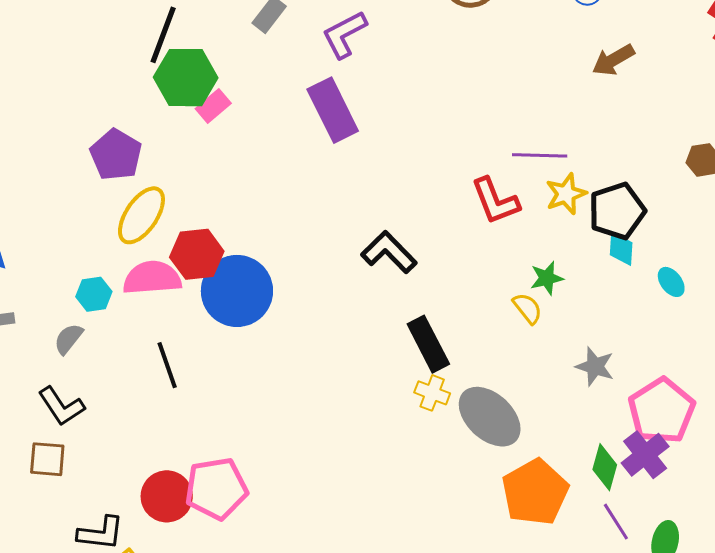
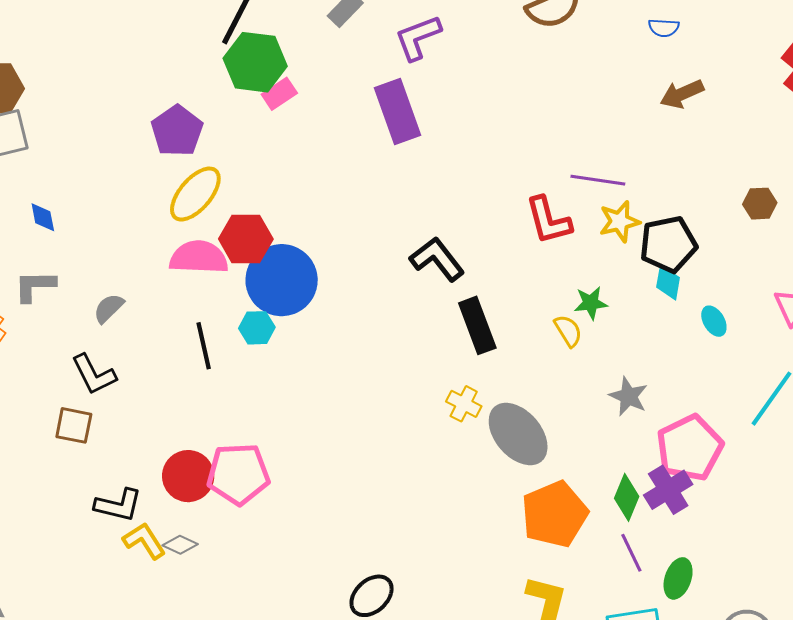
cyan hexagon: (94, 294) -> (257, 328), moved
black rectangle: (428, 344) -> (477, 325), moved

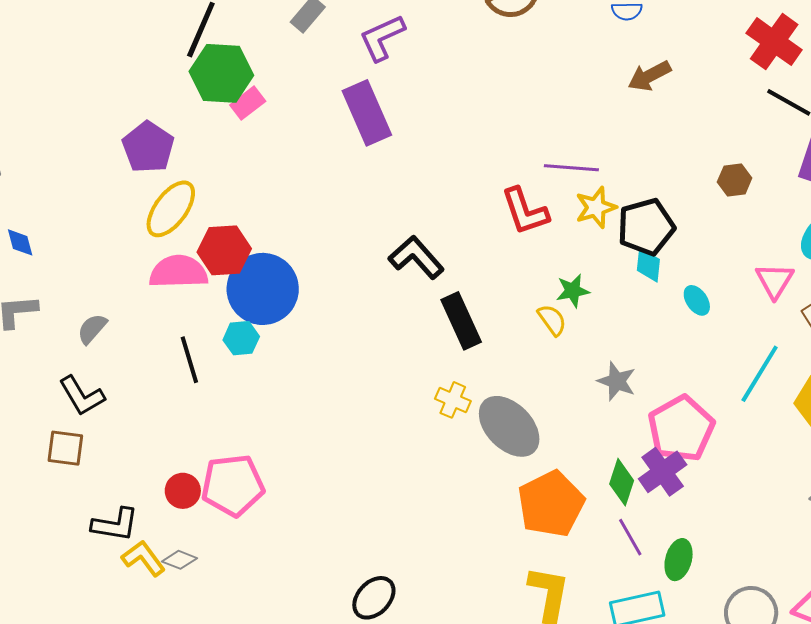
red circle: (188, 476) -> (183, 491), size x0.7

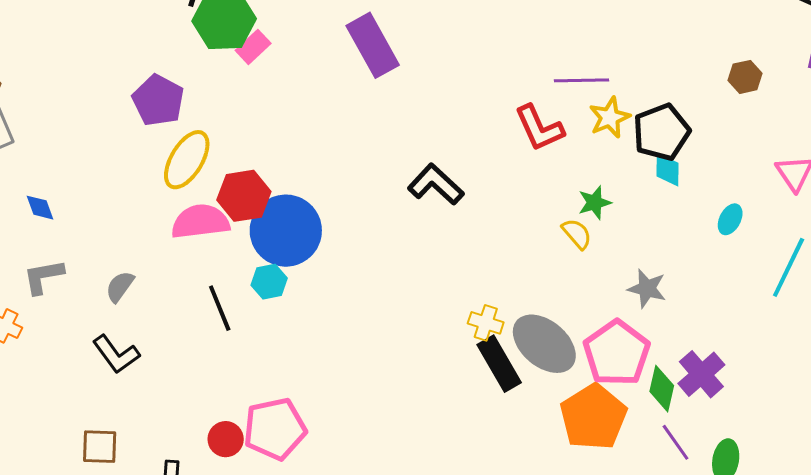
cyan ellipse: (697, 300) -> (730, 219), moved, turned 68
black rectangle: (461, 321) -> (499, 364), moved
pink pentagon: (681, 429) -> (617, 353), moved
brown square: (65, 448) -> (100, 447), moved

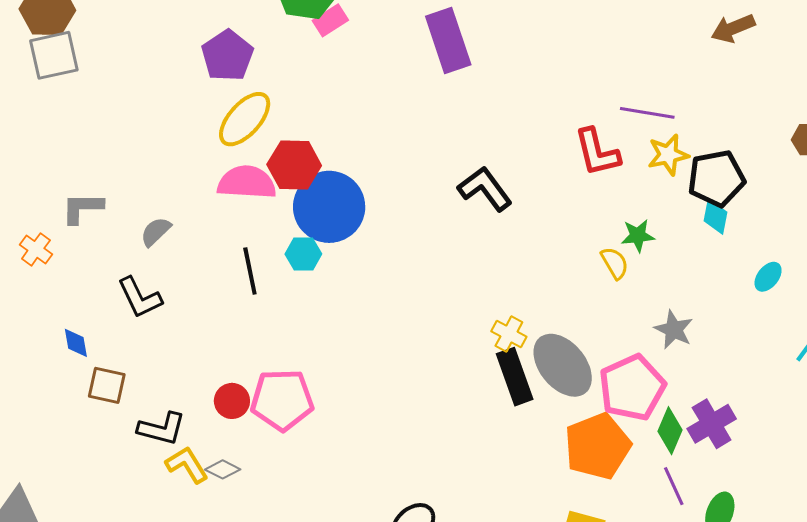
blue diamond: (40, 208) -> (76, 343), moved

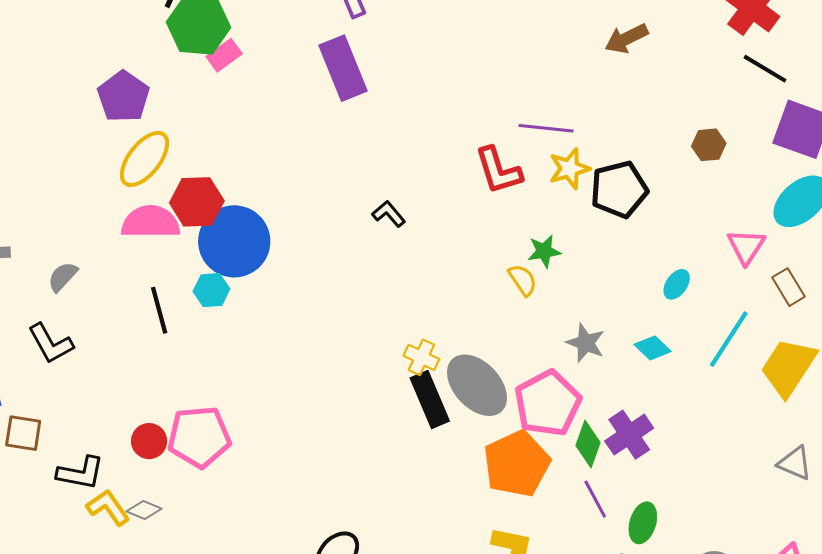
black L-shape: (485, 189) -> (389, 214), size x0.6
cyan diamond: (716, 217) -> (653, 348), moved, turned -54

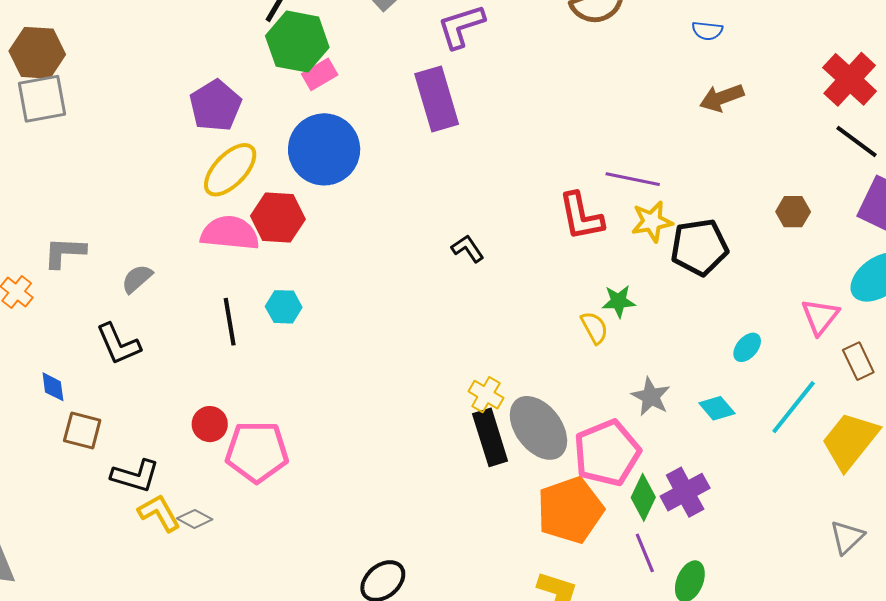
blue circle: (234, 241) -> (324, 149), moved
red circle: (149, 441) -> (210, 424), moved
gray triangle: (795, 463) -> (847, 537), turned 48

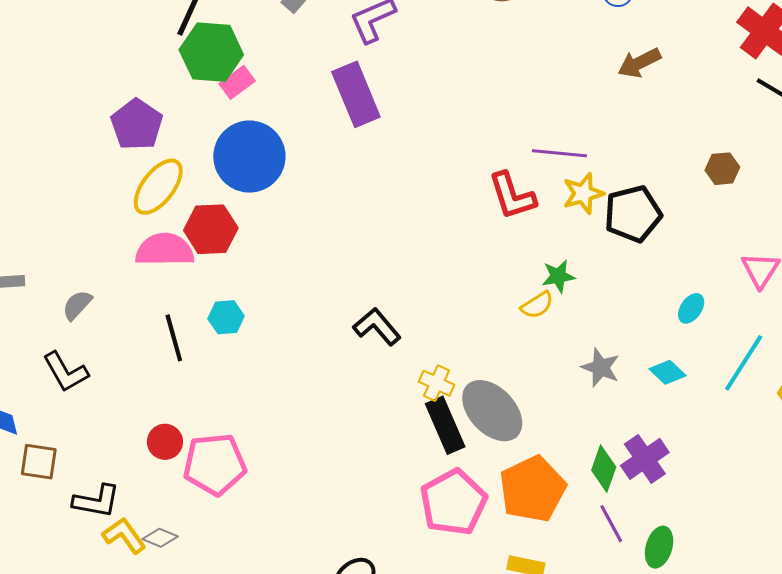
black L-shape: (468, 249) -> (377, 327), moved, size x1.4
yellow semicircle: (594, 328) -> (537, 305), turned 92
pink pentagon: (607, 453) -> (453, 502), moved

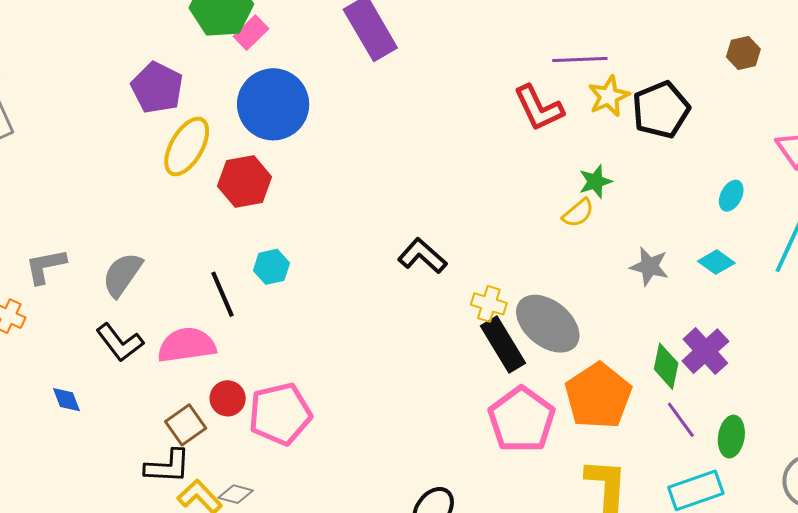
pink semicircle: (165, 250) -> (187, 345), moved
gray semicircle: (77, 305) -> (122, 275), size x1.4
brown square: (39, 462) -> (186, 425), moved, turned -36

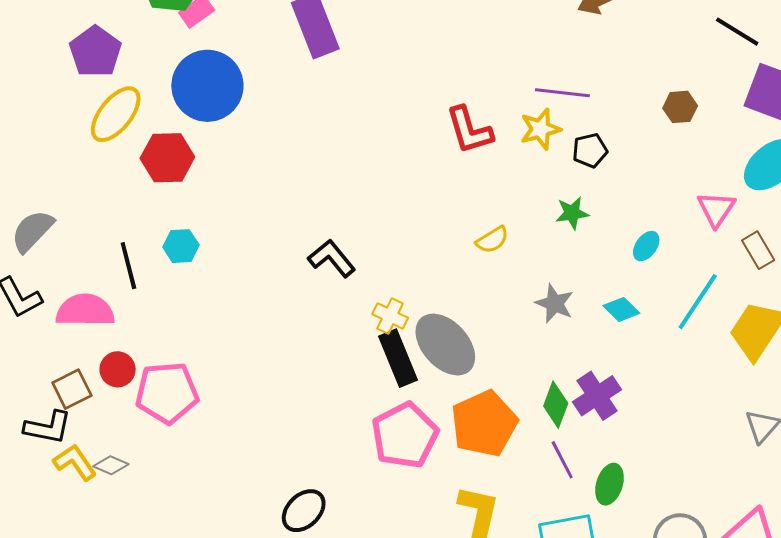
purple line: (580, 60) -> (562, 93), moved
black pentagon: (661, 110) -> (590, 150), size x0.6
green star: (595, 182) -> (572, 213), moved

